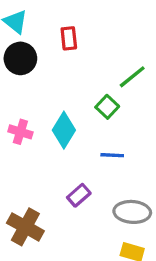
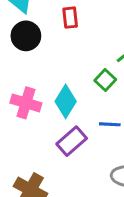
pink cross: (20, 132) -> (26, 103), size x1.4
purple rectangle: (79, 195) -> (72, 141), moved, size x1.4

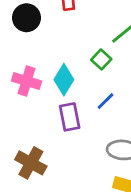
blue line: (110, 124) -> (106, 101), turned -48
purple rectangle: (72, 141) -> (70, 117), turned -60

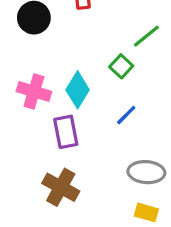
purple rectangle: (70, 117) -> (66, 132), moved
brown cross: (31, 163) -> (61, 187), moved

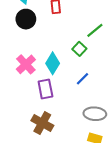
pink cross: (34, 92) -> (26, 64), turned 30

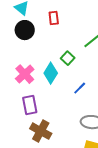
green square: (79, 49) -> (68, 58), moved
purple rectangle: (45, 89) -> (30, 105), moved

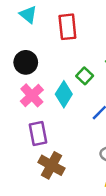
red rectangle: (54, 18) -> (67, 27), size x1.5
black circle: (25, 30) -> (26, 62), moved

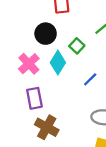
black circle: (26, 62) -> (46, 34), moved

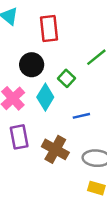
blue line: (90, 79) -> (81, 116), turned 32
brown cross: (47, 127) -> (55, 149), moved

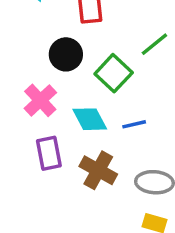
green square: (67, 78) -> (114, 73), size x1.5
cyan diamond: (45, 97) -> (90, 119), moved, turned -60

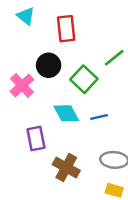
pink cross: (40, 100) -> (22, 85), moved
brown cross: (98, 170) -> (66, 167), moved

